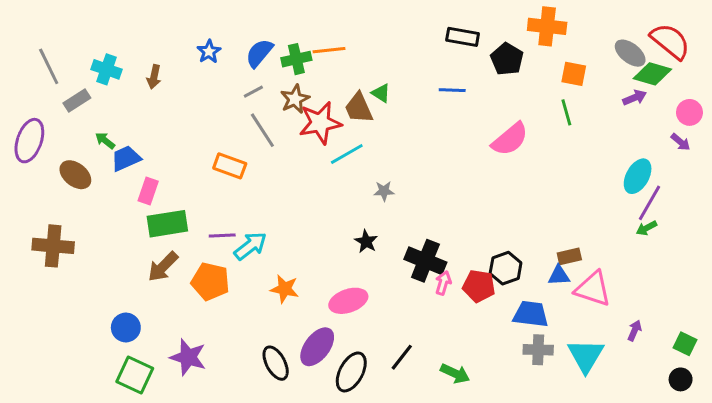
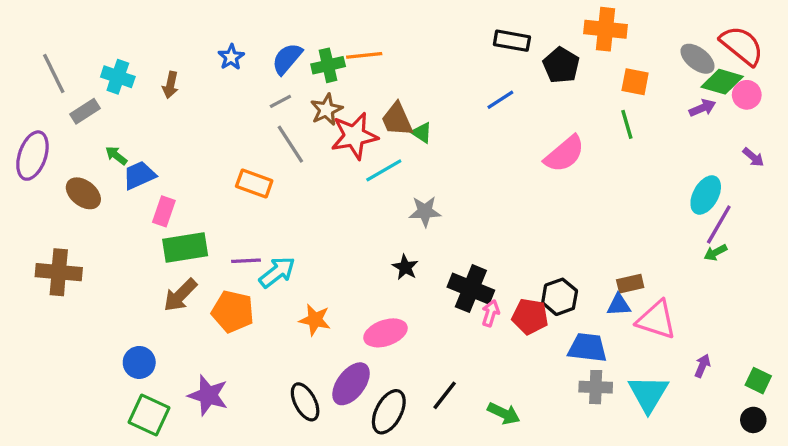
blue line: (452, 90) -> (500, 100), turned -35
green triangle: (381, 93) -> (422, 133), moved
pink circle: (689, 112) -> (747, 95), moved
gray star: (384, 191) -> (425, 211), size x1.4

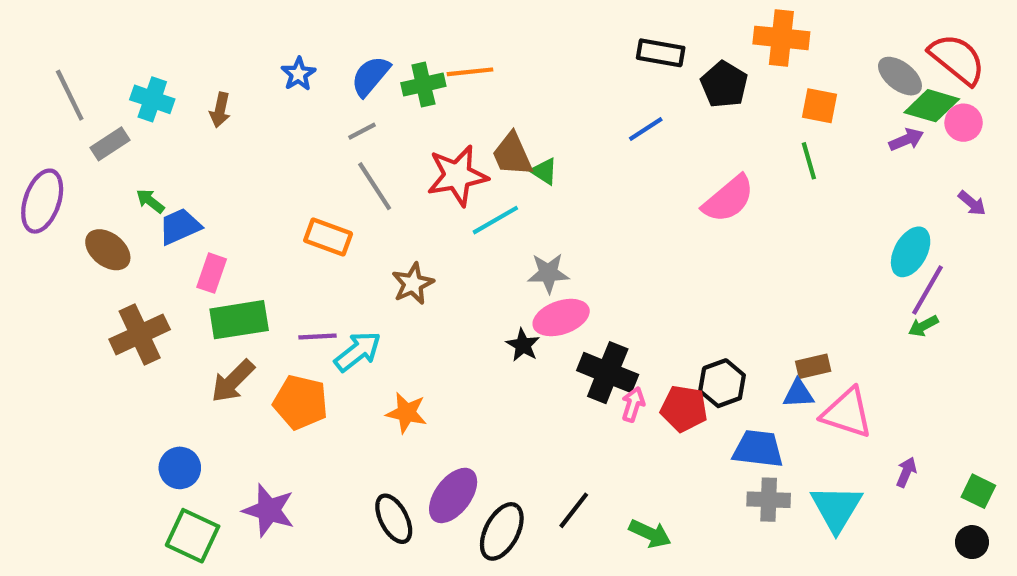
brown star: (326, 110) -> (413, 284), moved
brown cross: (59, 272) -> (140, 334), moved, turned -30
pink ellipse: (385, 333) -> (561, 318), moved

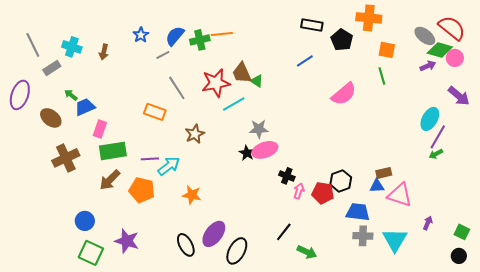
gray line: (362, 131) -> (163, 55), moved
purple arrow: (972, 203) -> (459, 96), size x1.6
black star: (523, 345) -> (247, 153), moved
black cross: (608, 373) -> (287, 176), size x0.6
black line: (574, 510) -> (284, 232), moved

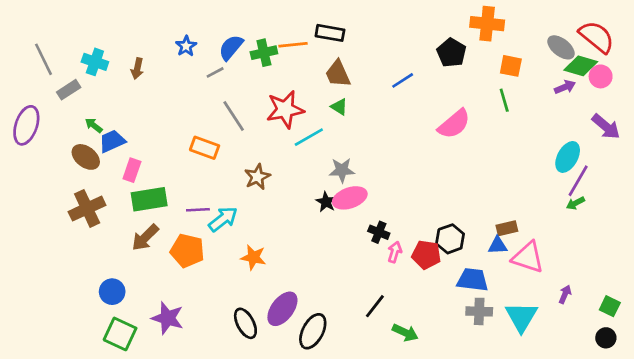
black rectangle: (312, 25) -> (330, 33), moved
brown trapezoid: (242, 73) -> (338, 74), moved
brown ellipse: (51, 118) -> (86, 157), moved

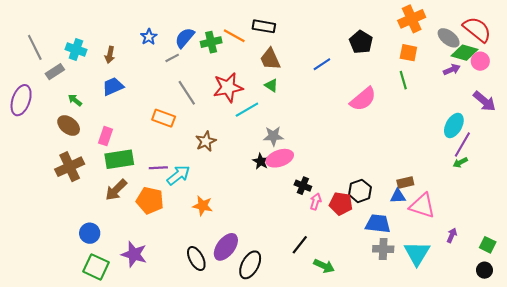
orange cross: (487, 24) -> (412, 19), moved, turned -30
orange line: (293, 45) -> (234, 36), turned 35
blue trapezoid: (112, 141) -> (113, 86), moved

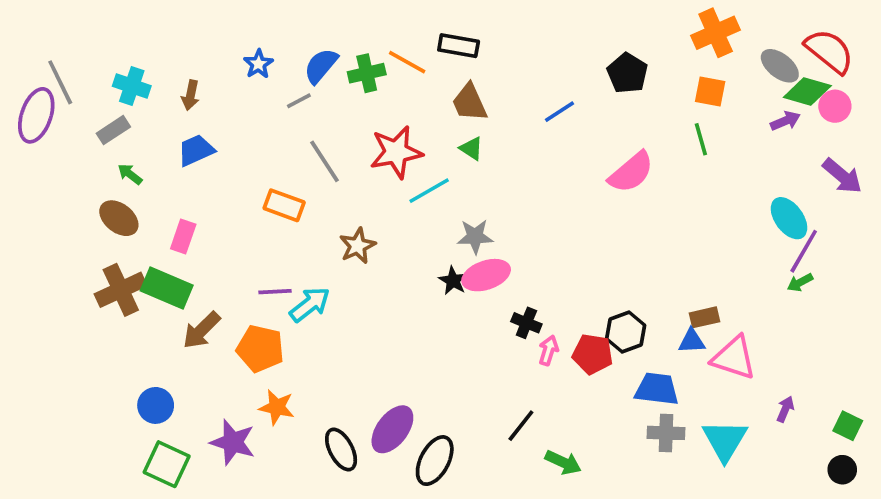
gray rectangle: (55, 72) -> (113, 130), moved
purple ellipse: (21, 100) -> (36, 115), moved
cyan ellipse: (454, 125) -> (789, 218), turned -65
green rectangle: (119, 159) -> (167, 288), moved, turned 32
orange star: (203, 206) -> (277, 407), moved

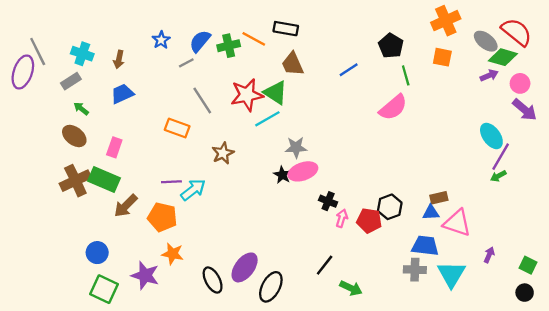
pink circle: (835, 106) -> (520, 83), moved
green line: (701, 139) -> (406, 75), moved
green triangle: (471, 148) -> (275, 93), moved, size x1.6
blue trapezoid: (657, 389) -> (425, 246), moved

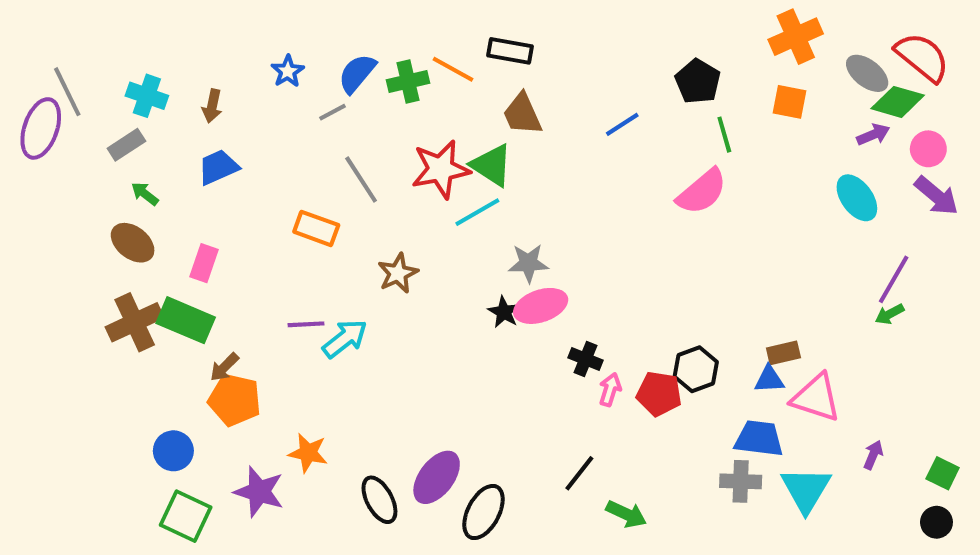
cyan ellipse: (491, 136) -> (857, 198), moved
brown arrow: (126, 206) -> (224, 367), size x0.7
orange pentagon: (162, 217) -> (235, 400), moved

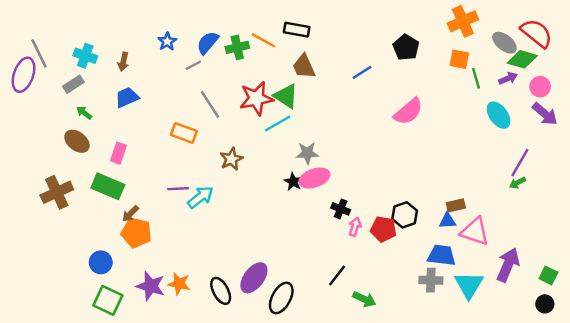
green line: (724, 135) -> (476, 78), moved
brown cross: (135, 322) -> (57, 192), moved
orange star: (308, 453) -> (179, 284), moved
purple arrow: (873, 455) -> (508, 265), size x2.0

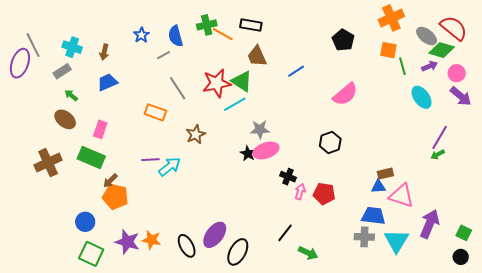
blue semicircle: (208, 43) -> (176, 36), turned -55
green cross: (237, 47) -> (207, 25), moved
blue line: (362, 72) -> (296, 71), moved
black hexagon: (405, 215) -> (330, 142), moved

